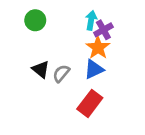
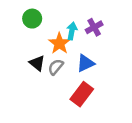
cyan arrow: (91, 20) -> (72, 31), moved
orange star: (98, 48) -> (59, 43), moved

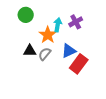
black triangle: (37, 63) -> (30, 51), turned -40
red rectangle: (82, 94) -> (79, 64), moved

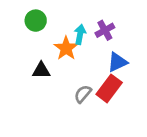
blue triangle: (69, 51) -> (117, 62), moved
gray semicircle: (45, 54) -> (83, 94), moved

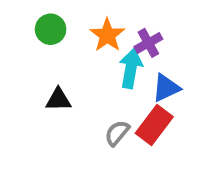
cyan arrow: (80, 34) -> (131, 68), moved, size x1.4
orange star: (66, 48) -> (107, 35), moved

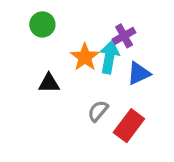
orange star: (107, 35) -> (85, 57), moved
red rectangle: (154, 125) -> (129, 126), moved

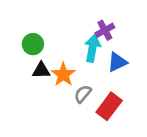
green circle: (42, 24) -> (33, 44), moved
orange star: (85, 57) -> (63, 75), moved

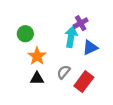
black triangle: (41, 70) -> (37, 78), moved
orange star: (63, 75) -> (37, 56), moved

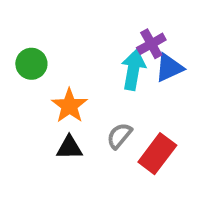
green circle: (25, 34) -> (31, 64), moved
blue triangle: (90, 48) -> (169, 68), moved

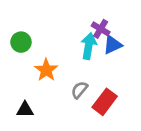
purple cross: (151, 44) -> (101, 29), turned -30
black triangle: (69, 148) -> (25, 110), moved

